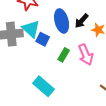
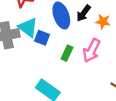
pink arrow: (86, 55) -> (92, 50), turned 55

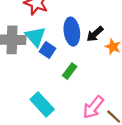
pink arrow: (92, 50) -> (93, 107), moved

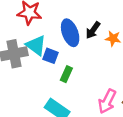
green rectangle: (70, 71) -> (66, 74), moved

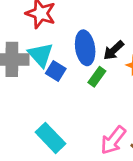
green rectangle: (66, 74) -> (97, 77), moved

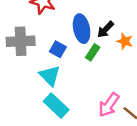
cyan triangle: (41, 55) -> (50, 76), moved

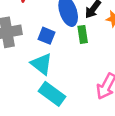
green rectangle: (93, 52) -> (83, 34), turned -35

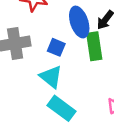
green rectangle: (83, 34) -> (94, 46), size x1.5

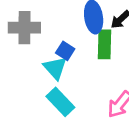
blue square: (56, 47) -> (65, 51), moved

